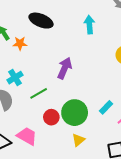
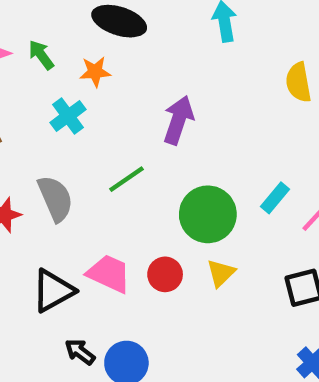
orange star: (20, 43) -> (95, 72), moved
cyan cross: (15, 78) -> (68, 116), moved
red circle: (51, 117) -> (165, 274), moved

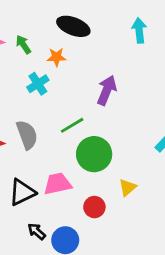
green circle: (208, 214) -> (94, 154), moved
pink trapezoid: (109, 274) -> (58, 184), turned -40
red circle: (165, 274) -> (94, 207), moved

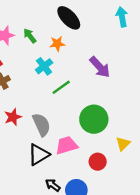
black ellipse: (73, 26) -> (69, 18), turned 30
purple arrow: (107, 90) -> (100, 67), turned 120
green line: (72, 125) -> (61, 87), moved
gray semicircle: (27, 135) -> (41, 125), moved

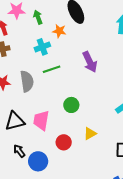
green circle: (94, 119) -> (71, 105), size x0.6
gray semicircle: (41, 125) -> (27, 81), moved
pink trapezoid: (66, 145) -> (41, 120), turned -80

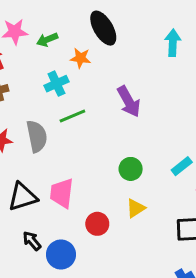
green arrow: (38, 17) -> (47, 40), turned -88
green circle: (71, 105) -> (131, 169), moved

